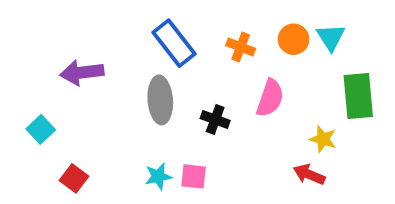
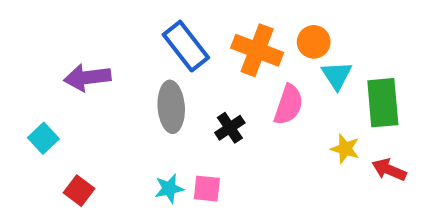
cyan triangle: (331, 37) -> (337, 75), moved
orange cross: (241, 47) -> (257, 50), size x1.6
black cross: (215, 120) -> (230, 128), turned 36
red arrow: (309, 174) -> (389, 170), moved

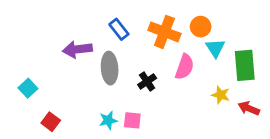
blue rectangle: (186, 46) -> (119, 29), size x0.7
purple arrow: (87, 77) -> (77, 49), moved

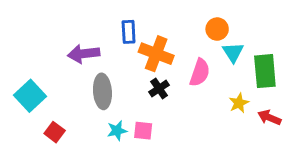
blue rectangle: (119, 29) -> (129, 32), turned 35
orange cross: (164, 32) -> (156, 54), moved
gray ellipse: (110, 68) -> (102, 91), moved
cyan square: (28, 88) -> (30, 96), size x1.5
yellow star: (221, 95) -> (239, 103), turned 30

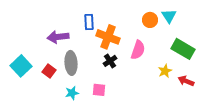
cyan triangle: (233, 52) -> (169, 16), moved
green rectangle: (265, 71) -> (183, 49), turned -55
cyan star: (117, 131) -> (72, 93), moved
red square: (55, 132) -> (49, 71), moved

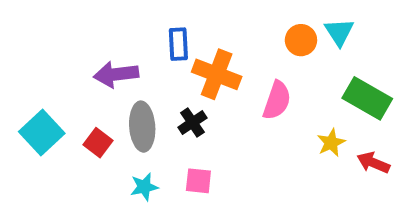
black cross: (110, 61) -> (192, 123), moved

